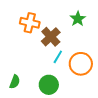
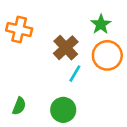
orange cross: (30, 23) -> (19, 30), moved
orange circle: (81, 64) -> (107, 55), moved

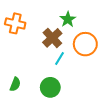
green star: (101, 24) -> (68, 19), moved

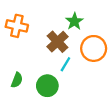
green semicircle: (15, 84) -> (17, 80), moved
green circle: (50, 87) -> (47, 86), moved

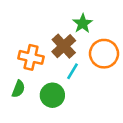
orange cross: (17, 26) -> (31, 57), moved

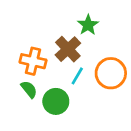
orange circle: (104, 54) -> (111, 73), moved
green semicircle: (18, 89) -> (29, 89), moved, turned -60

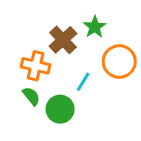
brown cross: (68, 49) -> (63, 40), moved
orange circle: (111, 73) -> (119, 62), moved

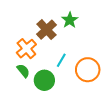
orange circle: (119, 62) -> (88, 70), moved
orange cross: (36, 66) -> (26, 49), turned 36

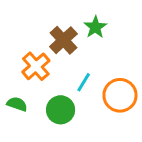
green semicircle: (23, 71) -> (17, 104), moved, turned -32

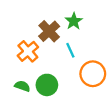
cyan line: (84, 82) -> (70, 50), moved, turned -56
green semicircle: (17, 104) -> (22, 86), moved

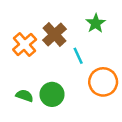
green star: (74, 21) -> (96, 23), moved
orange cross: (28, 51) -> (25, 44), moved

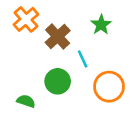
orange cross: (25, 44) -> (26, 19), moved
green circle: (52, 94) -> (58, 81), moved

